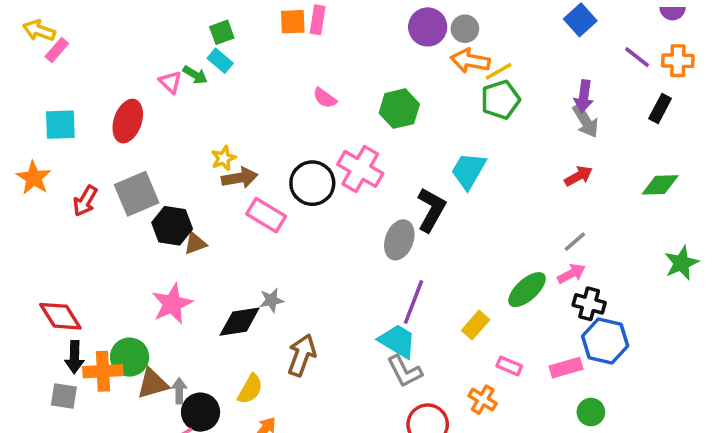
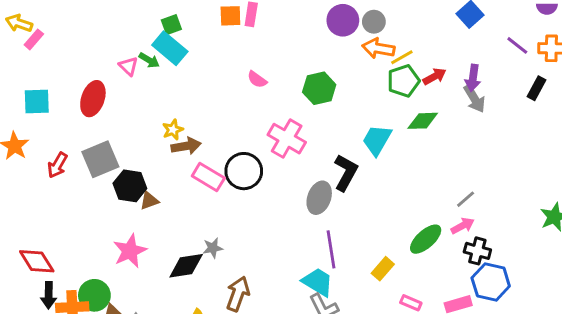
cyan rectangle: (220, 61) -> (170, 48), size x1.6
red arrow: (578, 176) -> (435, 76), moved
black circle: (312, 183) -> (244, 171), moved
green diamond: (660, 185) -> (423, 121), moved
purple line: (413, 302) -> (331, 249), turned -30

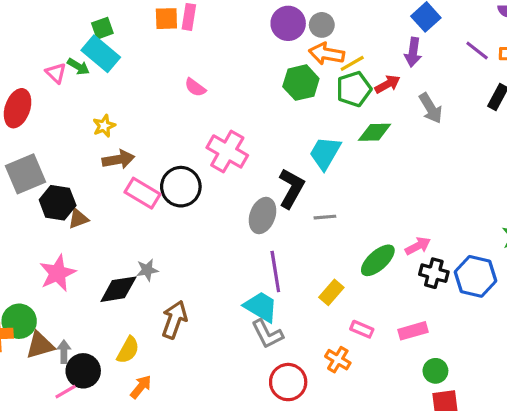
purple arrow: (473, 78) -> (413, 52), moved
green hexagon: (319, 88) -> (301, 83), moved
yellow star: (173, 130) -> (104, 126), moved
gray line: (466, 199) -> (325, 217), moved, turned 36
blue hexagon: (491, 282) -> (475, 276), moved

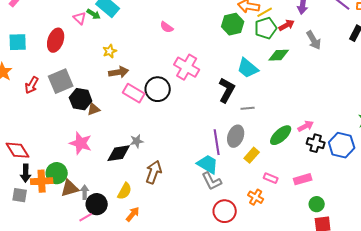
cyan trapezoid: (325, 153) -> (248, 68), turned -80
gray ellipse: (263, 216) -> (236, 136), moved
pink star: (58, 273) -> (81, 143), turned -30

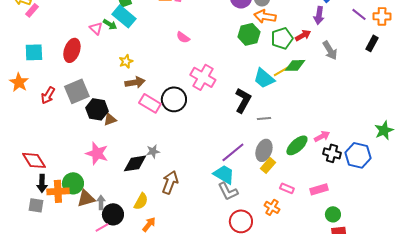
yellow line: (265, 12) -> (281, 71), moved
gray ellipse: (236, 136) -> (264, 150), moved
purple line: (217, 142) -> (233, 152), turned 60

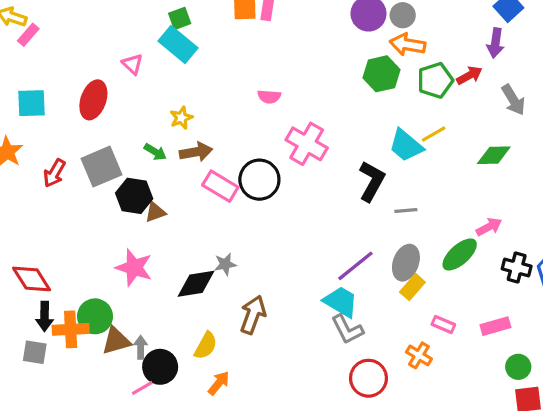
green arrow: (110, 24) -> (155, 152), moved
pink semicircle: (183, 37) -> (269, 97), moved, turned -32
green diamond: (295, 65) -> (494, 155), moved
pink arrow: (322, 136) -> (489, 227), moved

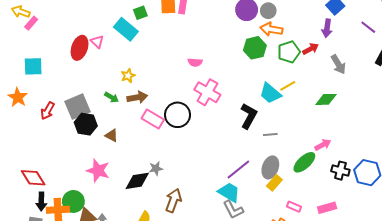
green square: (180, 18) -> (140, 13), moved
pink semicircle: (269, 97) -> (195, 62), moved
red ellipse: (93, 100) -> (80, 48), moved
black hexagon: (134, 196) -> (86, 124), moved
brown triangle: (155, 212) -> (112, 135), turned 48

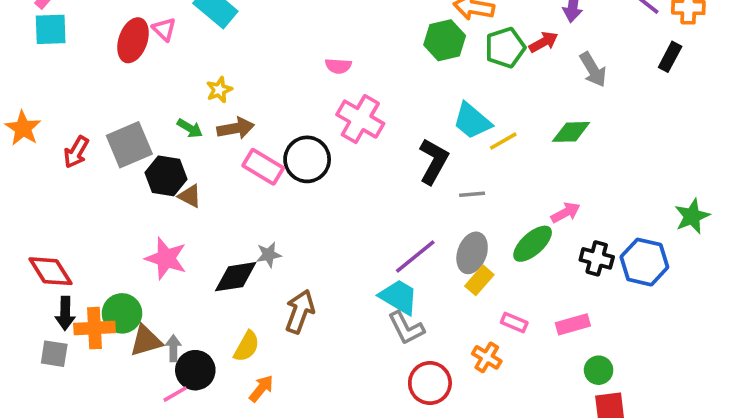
cyan square: (33, 66) -> (51, 29), moved
yellow line: (288, 86) -> (503, 141), moved
black hexagon: (86, 124) -> (166, 176), moved

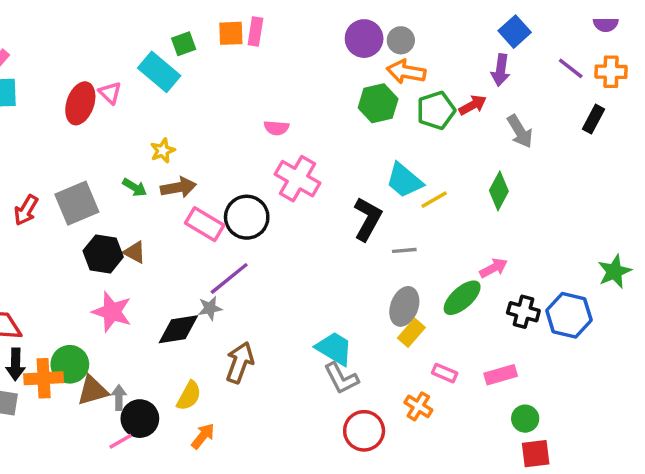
green diamond: (571, 132) -> (499, 191), turned -60
black hexagon: (166, 176) -> (103, 254), moved
purple line: (415, 257) -> (229, 278), moved

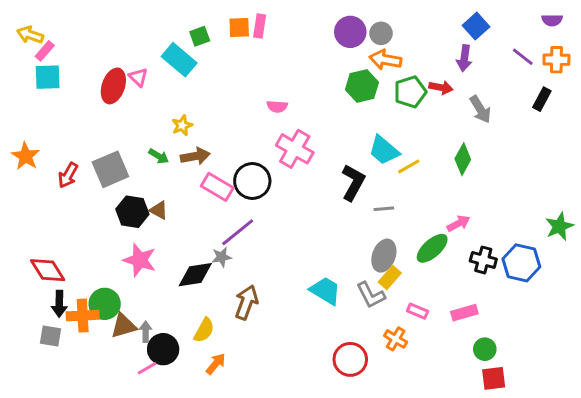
red arrow: (473, 105) -> (441, 87), turned 40
gray L-shape: (341, 378) -> (371, 295), moved

